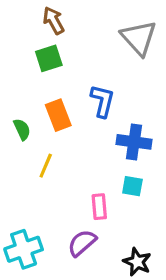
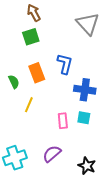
pink rectangle: (99, 207) -> (63, 121), moved

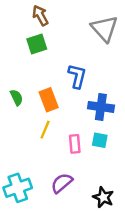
orange rectangle: (37, 73) -> (49, 100), moved
yellow line: (29, 105) -> (45, 130), moved

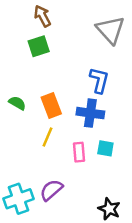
blue L-shape: (77, 76) -> (99, 80), moved
green semicircle: (17, 97) -> (17, 103), turned -35
blue cross: (101, 107) -> (90, 113), moved
purple semicircle: (62, 183) -> (51, 190), moved

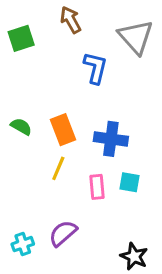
brown arrow: (42, 16) -> (71, 20), moved
green square: (39, 46) -> (21, 38), moved
blue L-shape: (99, 80) -> (95, 68), moved
cyan cross: (19, 199) -> (23, 244), size x0.6

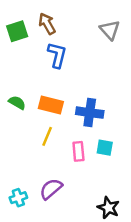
brown arrow: (71, 20) -> (47, 24), moved
gray triangle: (136, 37) -> (110, 30), size x0.7
blue L-shape: (95, 68) -> (57, 55), moved
orange rectangle: (63, 130) -> (51, 105), turned -55

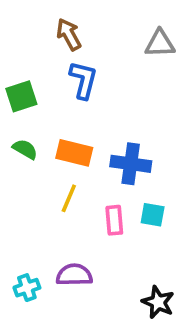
gray triangle: (110, 30) -> (160, 44), turned -50
green square: (17, 31) -> (21, 96), moved
purple semicircle: (51, 189) -> (74, 275), turned 40

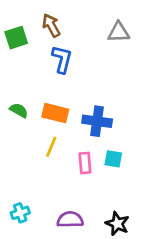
green square: (21, 96) -> (16, 38), moved
purple semicircle: (74, 275) -> (70, 220), moved

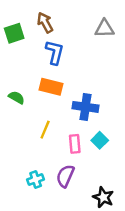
orange rectangle: (55, 113) -> (51, 87), moved
cyan square: (113, 159) -> (100, 140), turned 35
cyan cross: (20, 213) -> (36, 179), moved
purple semicircle: (70, 220) -> (65, 176), moved, turned -65

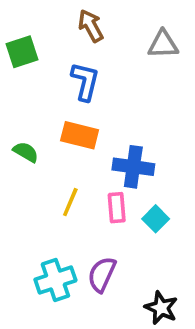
brown arrow: (45, 23) -> (91, 26), moved
pink rectangle: (75, 144) -> (117, 208), moved
cyan cross: (36, 179) -> (55, 280), size x1.5

